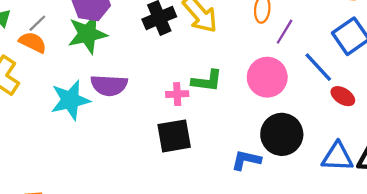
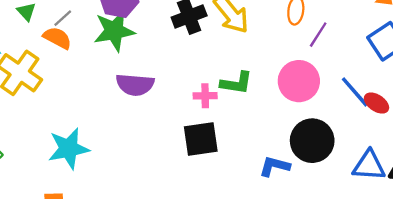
blue line: (318, 67) -> (355, 92), moved
cyan star: (70, 100) -> (69, 149), moved

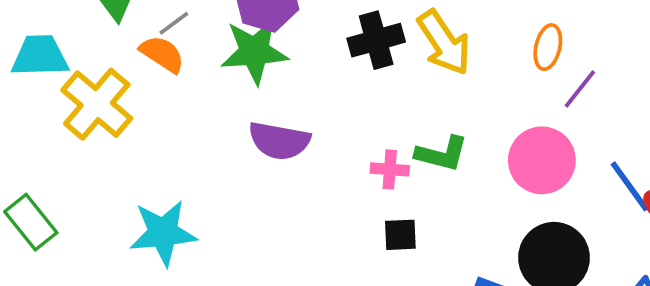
black square: (201, 139) -> (400, 235), moved, size x0.6

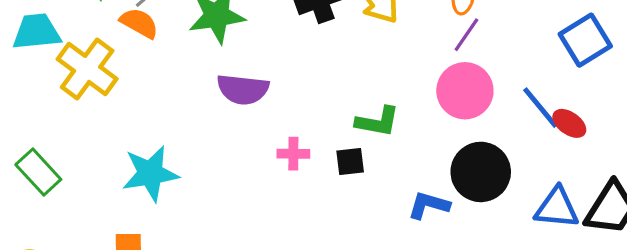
purple line: (580, 89) -> (466, 35), moved
green L-shape: (442, 154) -> (377, 122), moved
pink cross: (390, 169) -> (293, 154), moved

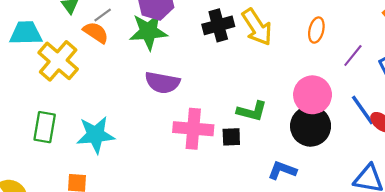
purple line: (466, 35) -> (353, 56), moved
pink cross: (293, 154) -> (193, 129), size x1.8
green rectangle: (38, 172) -> (45, 127), moved, turned 48
black circle: (481, 172) -> (311, 126), moved

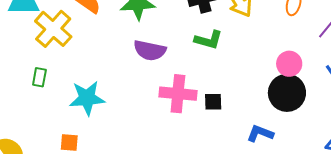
pink circle: (313, 95) -> (289, 64), size x0.7
green L-shape: (252, 111) -> (209, 40), moved
green rectangle: (45, 127) -> (39, 77), moved, size x0.7

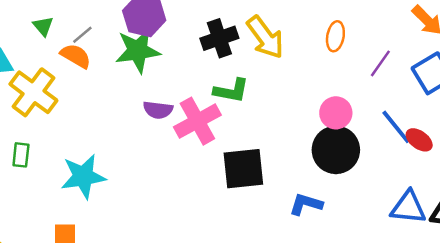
purple semicircle: (150, 50) -> (158, 110), size x0.7
pink cross: (178, 94) -> (197, 121), moved, turned -30
black square: (213, 102) -> (243, 169), size x1.8

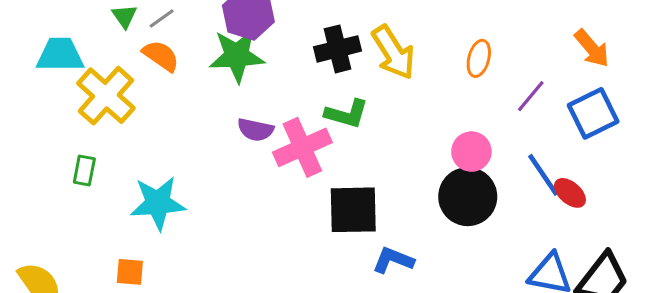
gray line: (82, 35) -> (162, 19), moved
blue L-shape: (306, 204) -> (393, 260), moved

